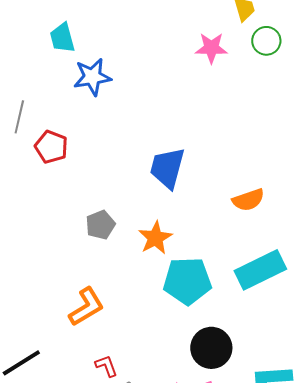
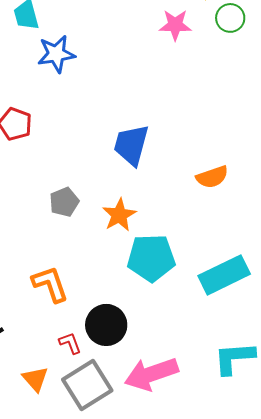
cyan rectangle: (260, 270) -> (224, 275), moved
orange L-shape: (86, 307) -> (50, 284), turned -78
black circle: (211, 348) -> (106, 325), moved

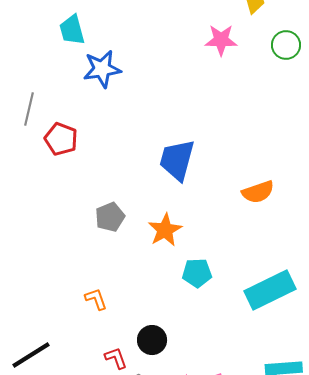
green circle: (230, 18) -> (286, 45), moved
cyan pentagon: (151, 258) -> (197, 273), size x0.6
orange L-shape: (50, 284) -> (96, 299), size x0.6
black circle: (106, 325) -> (152, 340), size x0.7

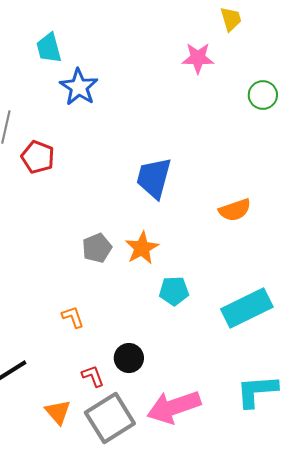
green circle: (286, 45) -> (263, 95), moved
blue star: (102, 69) -> (79, 87), turned -30
gray pentagon: (110, 217) -> (97, 248), moved

